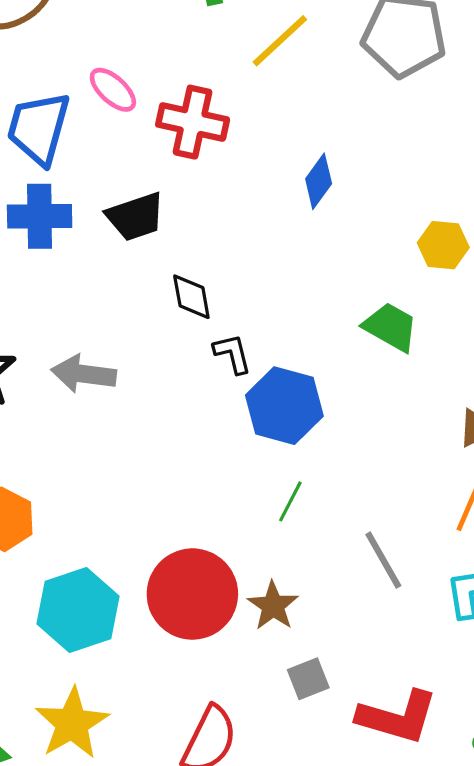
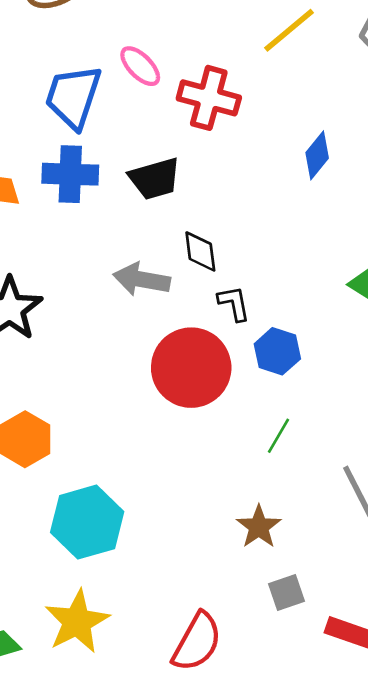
gray arrow: (84, 374) -> (142, 279), moved
blue hexagon: (284, 406) -> (277, 351), size x0.7
red circle: (192, 594) -> (191, 368), moved

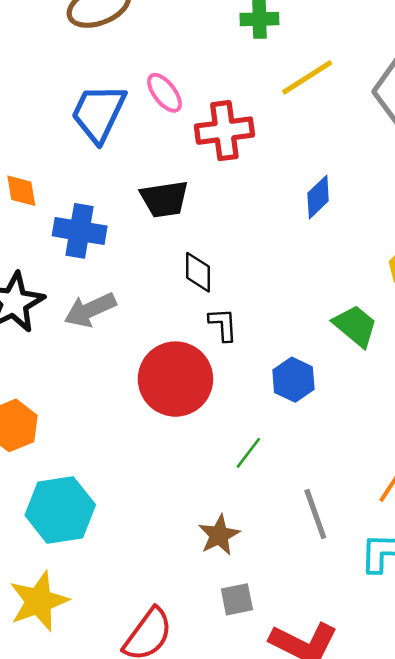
red cross: (209, 98) -> (224, 131), turned -30
blue cross: (70, 174) -> (80, 231), moved
gray arrow: (142, 279) -> (90, 310), moved, turned -42
blue hexagon: (277, 351) -> (293, 380), moved

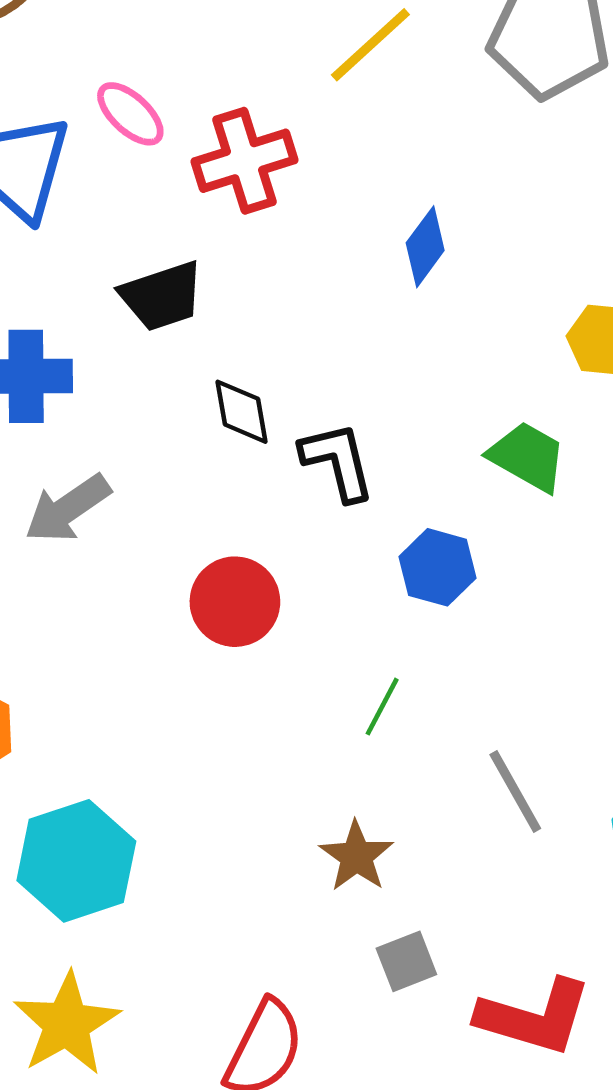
black L-shape: (223, 324) -> (338, 461), moved, size x1.4
red circle: (175, 379) -> (235, 602), size x0.7

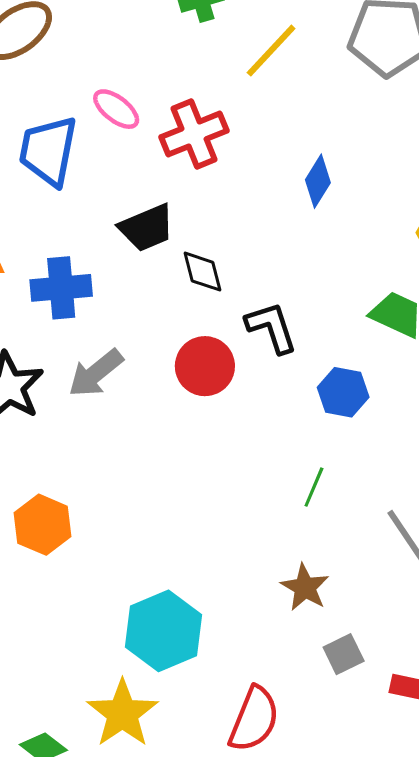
black diamond: (242, 412) -> (202, 272), moved
red circle: (235, 602) -> (205, 366), moved
cyan hexagon: (76, 861) -> (163, 631), moved

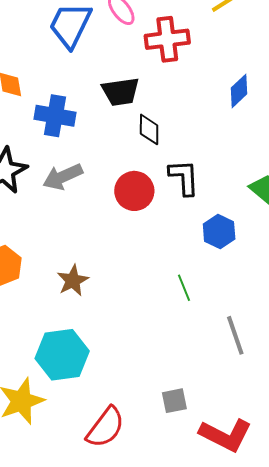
green line: (314, 487) -> (184, 288), turned -60
brown star: (305, 587) -> (73, 280), moved

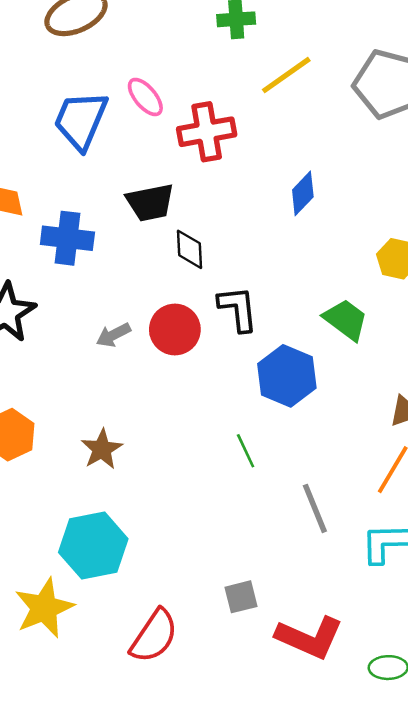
gray arrow: (63, 177) -> (113, 335), moved, size x0.7
blue hexagon: (219, 232) -> (287, 376), size x1.4

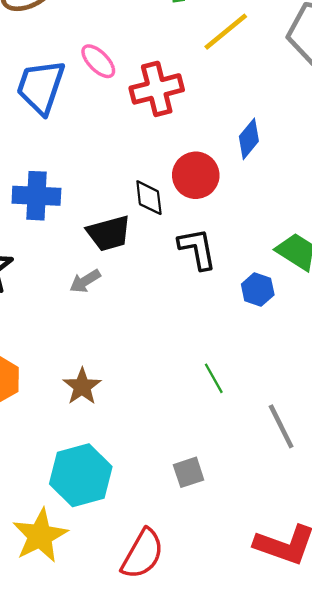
black trapezoid: (150, 203) -> (109, 233), moved
red circle: (175, 329) -> (196, 175), moved
blue hexagon: (287, 376) -> (258, 290), moved, size x0.6
gray square: (241, 597) -> (189, 472), moved

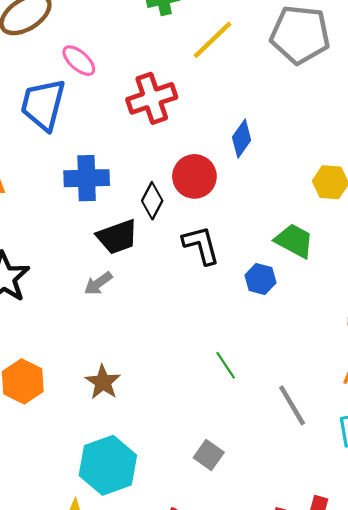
pink ellipse: (98, 61) -> (79, 61), moved
blue cross: (36, 196) -> (87, 178), moved
black diamond: (149, 198) -> (152, 201), turned 39
gray square: (189, 472) -> (209, 455), turned -32

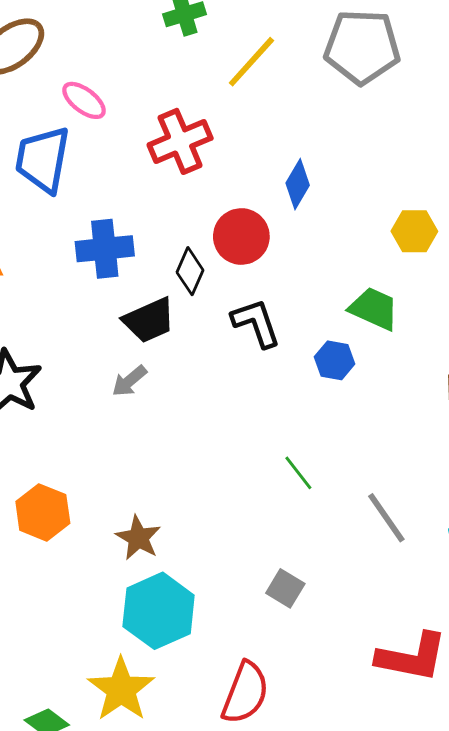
brown star: (103, 382) -> (138, 538), moved

